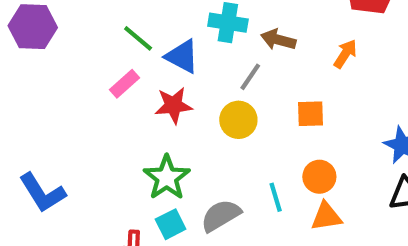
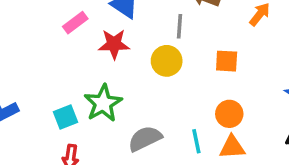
gray line: (250, 77) -> (180, 26), turned -35
cyan line: (276, 197) -> (196, 141), moved
cyan square: (171, 224) -> (65, 117), moved

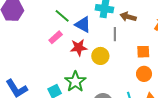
yellow circle: (167, 61) -> (100, 56), moved
orange circle: (229, 114) -> (144, 74), moved

